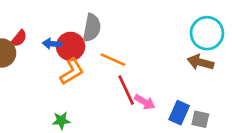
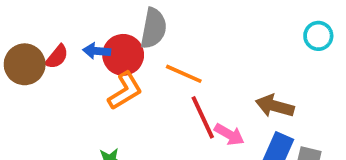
cyan circle: (207, 33) -> (318, 36), size x0.6
red semicircle: (19, 38) -> (57, 57), moved
brown arrow: (200, 62) -> (275, 106), moved

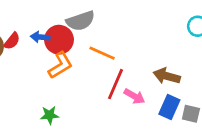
gray semicircle: (153, 28) -> (81, 21), turned 60
red line: (203, 117) -> (116, 84), turned 48

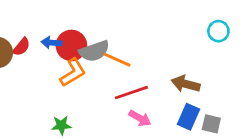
gray semicircle: (81, 21) -> (94, 51), moved
red line: (116, 84) -> (131, 93), turned 48
pink arrow: (134, 96) -> (140, 118), moved

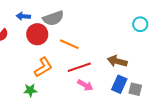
blue arrow: (51, 43) -> (23, 16), moved
gray semicircle: (94, 51) -> (53, 18), moved
orange L-shape: (73, 73) -> (43, 67), moved

